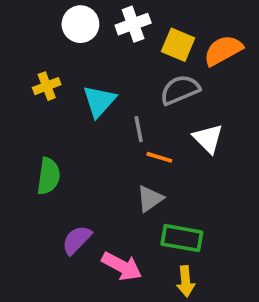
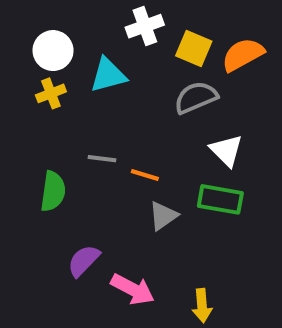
white circle: (80, 24) -> (53, 51), moved
cyan triangle: (99, 101) -> (108, 75), moved, turned 33
gray line: (139, 129) -> (102, 159), moved, turned -72
orange line: (159, 157) -> (145, 175), moved
green rectangle: (182, 238) -> (220, 199), moved

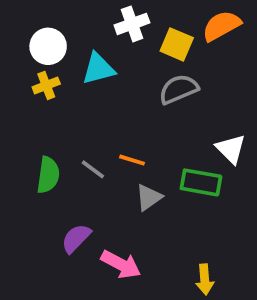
orange semicircle: (243, 55) -> (221, 26), moved
white triangle: (226, 151) -> (231, 149), moved
gray line: (102, 159) -> (93, 169), moved, turned 30
yellow arrow: (202, 306) -> (205, 279), moved

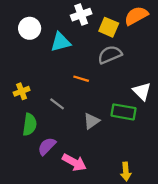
yellow cross: (46, 85) -> (22, 91), moved
orange line: (132, 160) -> (81, 79), moved
green semicircle: (48, 175) -> (30, 125), moved

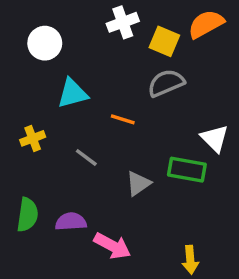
cyan triangle: (61, 42) -> (72, 93), moved
green semicircle: (30, 125) -> (27, 215), moved
purple semicircle: (47, 146) -> (71, 222), turned 42

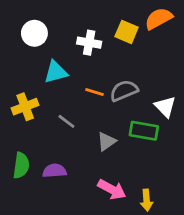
white cross: (123, 22) -> (89, 43), moved, turned 30
gray semicircle: (166, 83) -> (124, 91), moved
yellow cross: (33, 138) -> (25, 107), size x1.4
pink arrow: (112, 246) -> (112, 189), moved

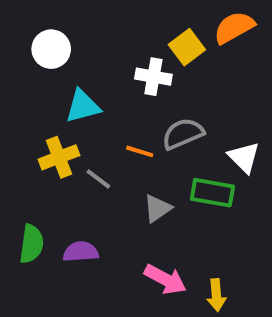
yellow square: (127, 32) -> (187, 47), turned 30
white cross: (89, 43) -> (153, 77), moved
orange line: (94, 92) -> (140, 151), moved
yellow cross: (25, 107) -> (59, 157), moved

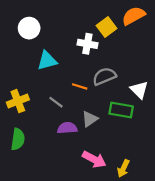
yellow cross: (59, 157) -> (18, 101), moved
purple semicircle: (81, 252) -> (67, 128), moved
yellow arrow: (216, 295) -> (123, 168), turned 30

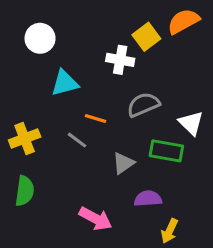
orange line: (80, 86) -> (96, 118), moved
purple semicircle: (67, 128) -> (148, 199), moved
pink arrow: (94, 159) -> (96, 219), moved

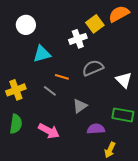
white cross: (120, 60) -> (78, 39), turned -30
green rectangle: (166, 151) -> (123, 115), moved
pink arrow: (96, 219) -> (49, 131), moved

